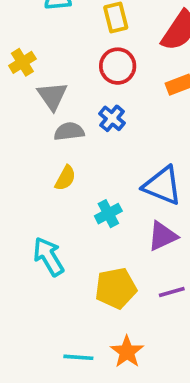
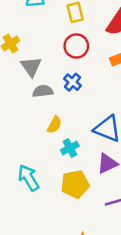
yellow semicircle: (65, 178) -> (54, 125), moved
yellow pentagon: (116, 288) -> (75, 184), moved

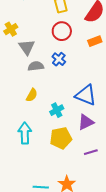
yellow semicircle: (54, 125) -> (32, 95), moved
cyan arrow: (29, 178) -> (25, 133), turned 30

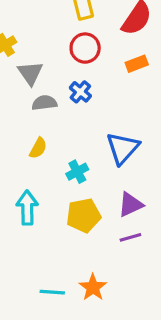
blue triangle: (86, 95) -> (123, 148), turned 50
purple triangle: (86, 122) -> (130, 204), moved

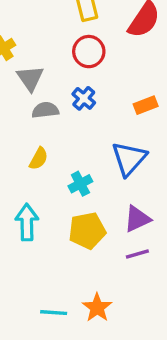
orange rectangle: (137, 64) -> (146, 105), moved

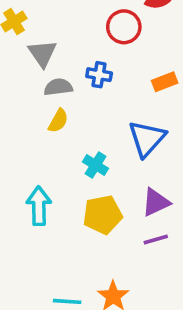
red circle: (89, 52) -> (124, 27), moved
blue cross: (84, 98) -> (99, 75), turned -30
yellow semicircle: (39, 159) -> (58, 121), moved
cyan cross: (80, 184) -> (95, 165), turned -30

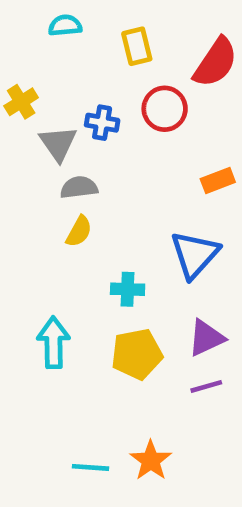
blue cross: (99, 75) -> (102, 123), moved
cyan cross: (95, 165) -> (128, 289), turned -30

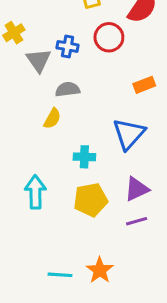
gray semicircle: (79, 187) -> (68, 89), moved

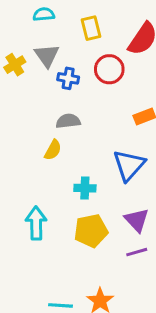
gray triangle: (38, 60) -> (47, 56), moved
purple triangle: (137, 189) -> (137, 220), turned -48

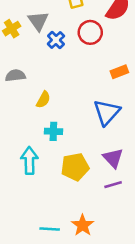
blue cross: (68, 78) -> (56, 40), turned 36
gray semicircle: (68, 121) -> (15, 76), moved
cyan cross: (85, 188) -> (53, 131), moved

